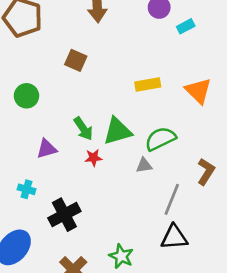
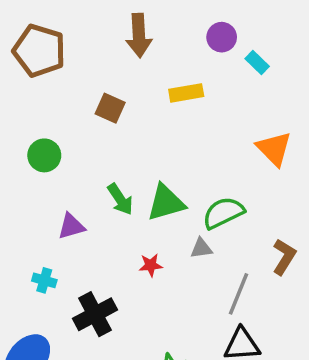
cyan rectangle: (186, 26) -> (257, 62), turned 72
yellow rectangle: (148, 84) -> (186, 93), moved
red star: (93, 158) -> (151, 265), moved

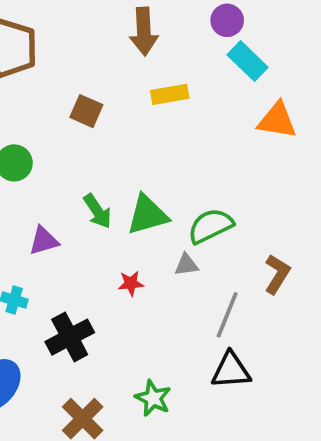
brown arrow: (139, 35) -> (144, 31), moved
purple circle: (222, 37) -> (227, 20), moved
cyan rectangle: (257, 62) -> (248, 61), size x1.5
orange triangle: (274, 149) -> (277, 120), moved, turned -36

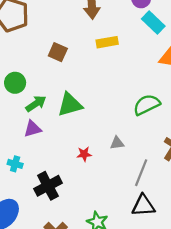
green arrow: (97, 211) -> (36, 104), moved, turned -90
green triangle: (147, 215) -> (70, 105), moved
green semicircle: (210, 226) -> (147, 105), moved

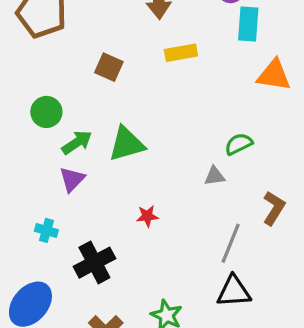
cyan rectangle: (153, 22) -> (248, 24), turned 50
green semicircle: (147, 105) -> (239, 144), size x0.7
purple triangle: (33, 129) -> (72, 179), turned -30
gray triangle: (117, 143) -> (215, 176), moved

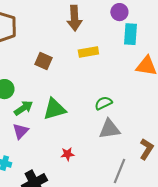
green semicircle: (239, 144) -> (103, 103), moved
gray triangle: (215, 176) -> (109, 129), size x1.6

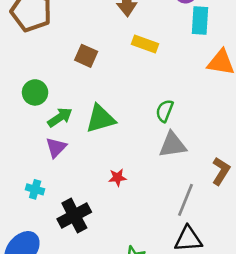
yellow rectangle: (88, 52) -> (145, 44), turned 30
green semicircle: (103, 103) -> (165, 111), turned -42

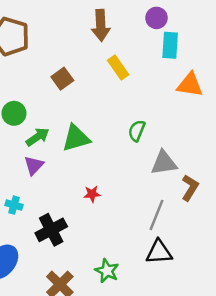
yellow rectangle: (145, 44) -> (118, 67), turned 35
brown square: (86, 56) -> (62, 79), turned 30
gray triangle: (172, 145) -> (164, 163), moved

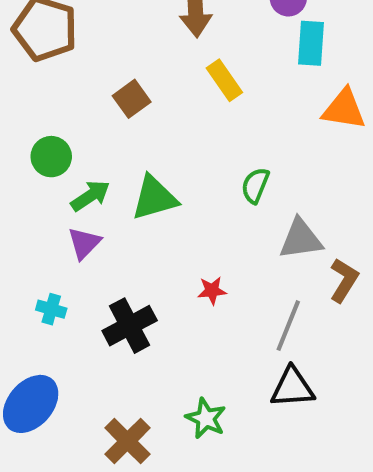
red star: (92, 194) -> (212, 291), moved
black cross: (51, 230) -> (130, 326), moved

